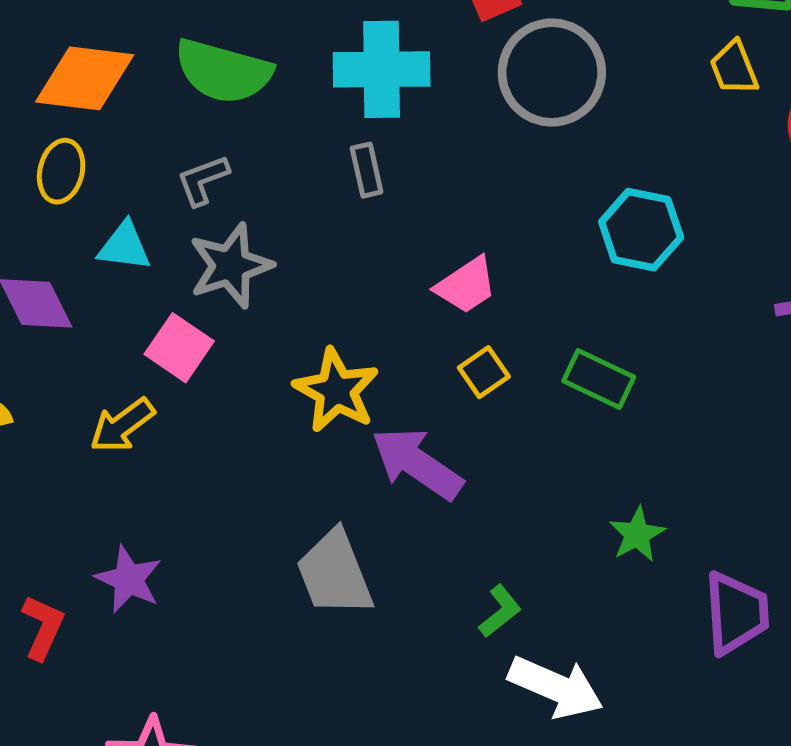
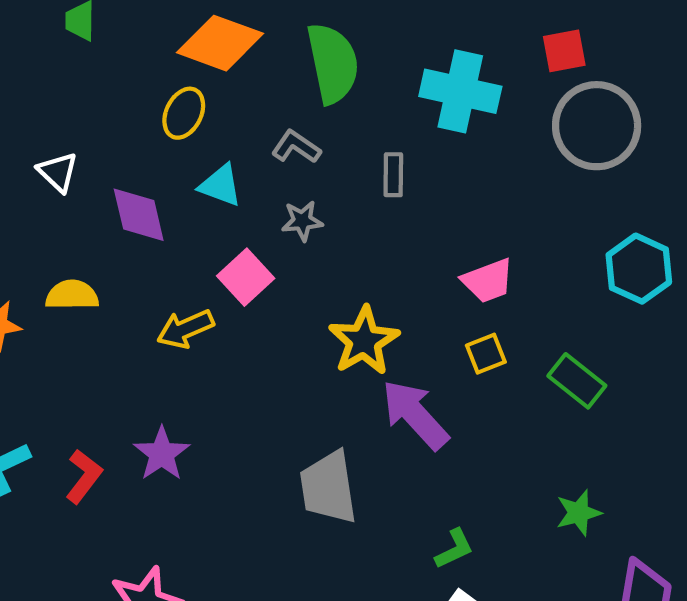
green semicircle: (223, 71) -> (333, 63), turned -130
gray rectangle: (367, 170) -> (393, 175), moved
gray L-shape: (203, 180) -> (296, 147), turned 42
gray star: (231, 266) -> (302, 221), size x0.6

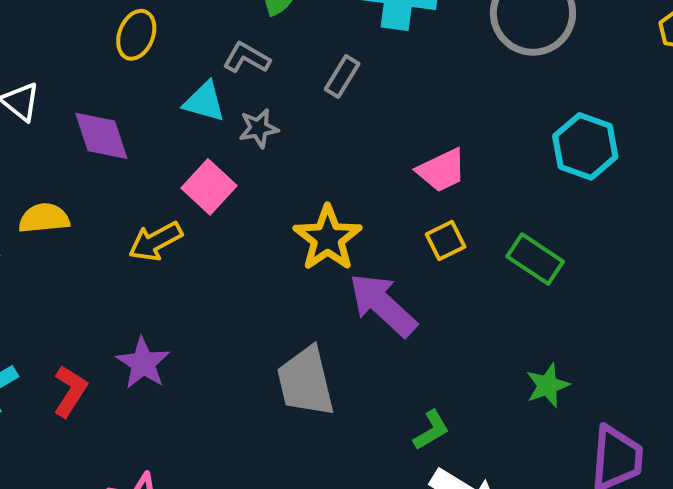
gray rectangle: (393, 175) -> (342, 77), turned 36
cyan triangle: (221, 185) -> (204, 102), moved

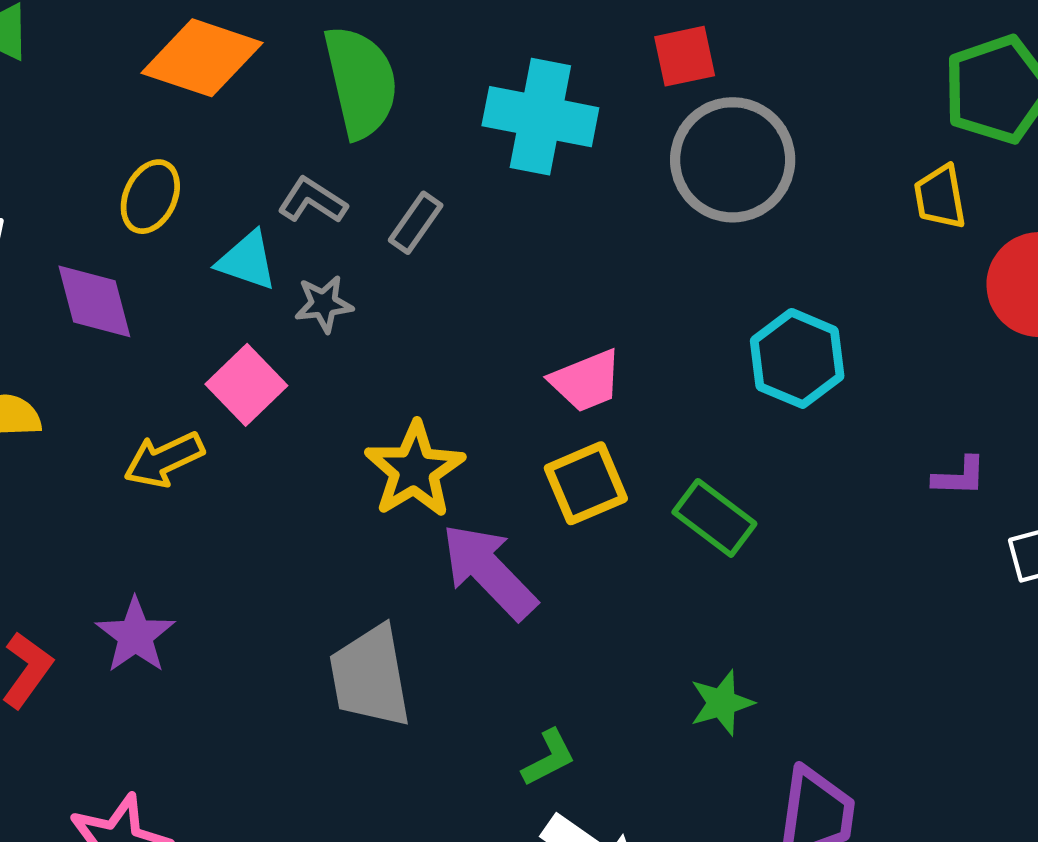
yellow ellipse: (136, 35) -> (150, 197), moved
gray rectangle: (342, 77) -> (416, 223), moved
yellow square: (446, 240) -> (586, 483), size x1.4

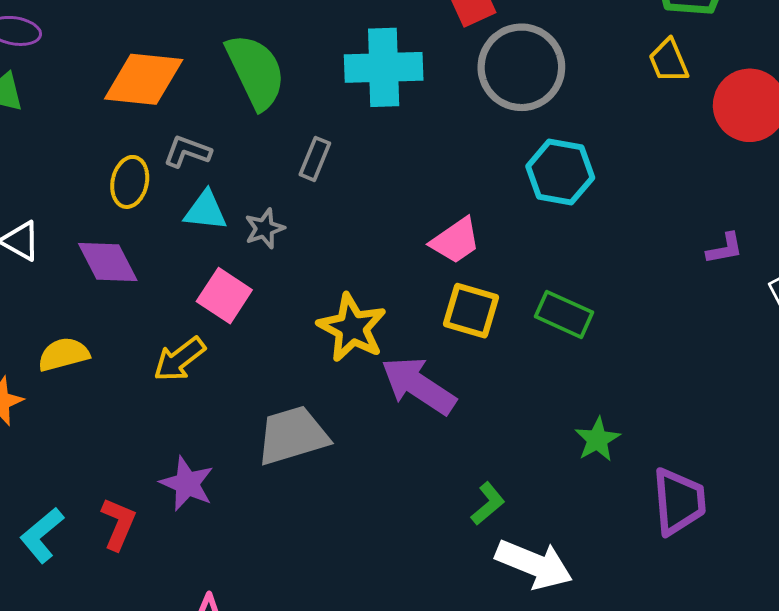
gray L-shape: (312, 201) -> (187, 152), moved
cyan hexagon: (797, 358) -> (560, 172), moved
yellow square: (586, 483) -> (471, 311), turned -38
gray trapezoid: (370, 676) -> (293, 435), moved, turned 96

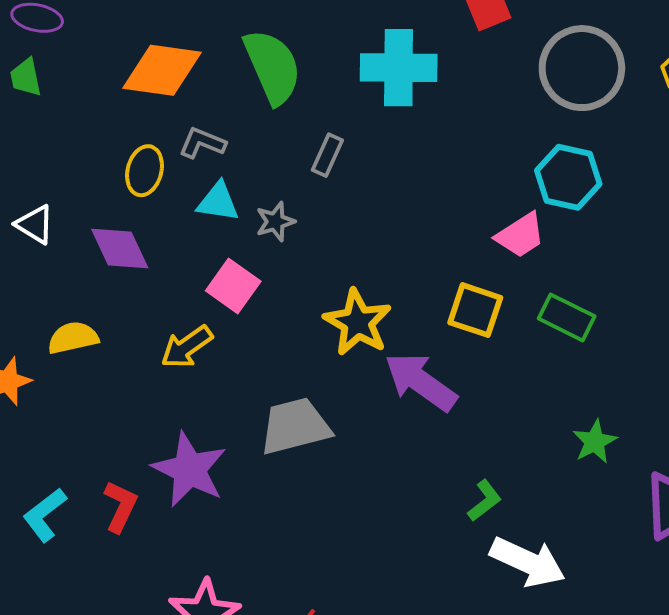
gray circle: (521, 67) -> (582, 68), moved
pink trapezoid: (455, 241) -> (520, 235), moved
purple star: (187, 484) -> (189, 470), size x1.4

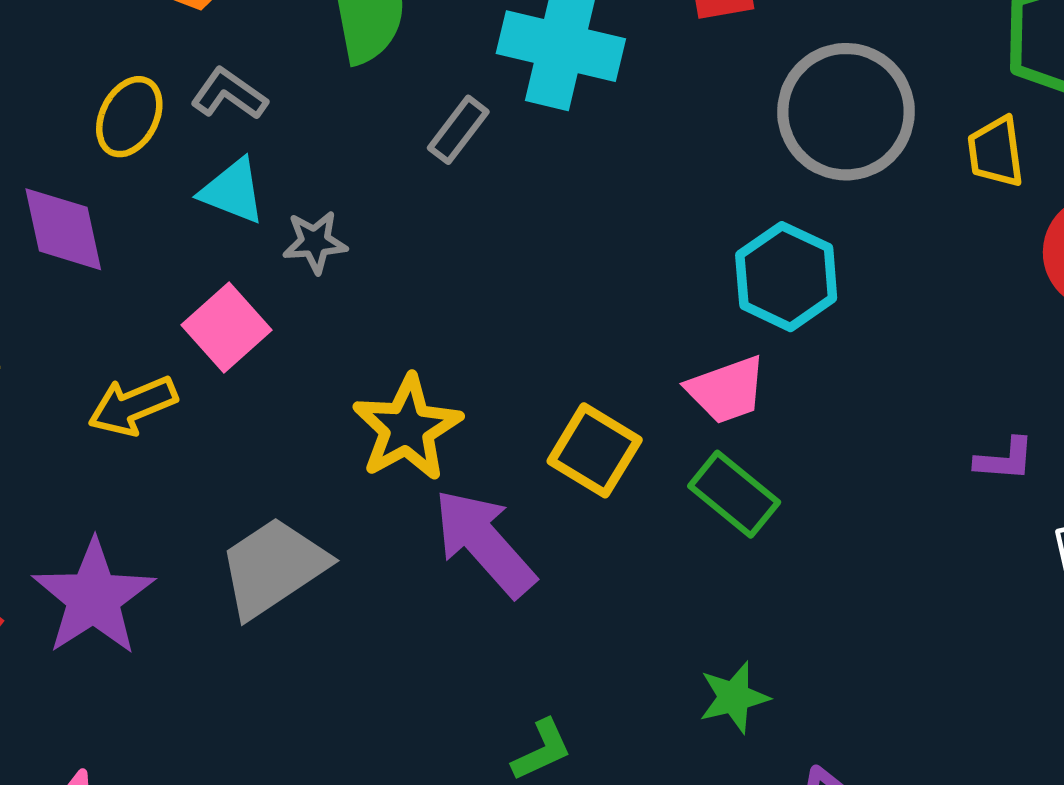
gray rectangle: (327, 155) -> (458, 130), moved
pink trapezoid: (520, 235) -> (726, 390), moved
gray trapezoid: (295, 426) -> (273, 567), turned -32

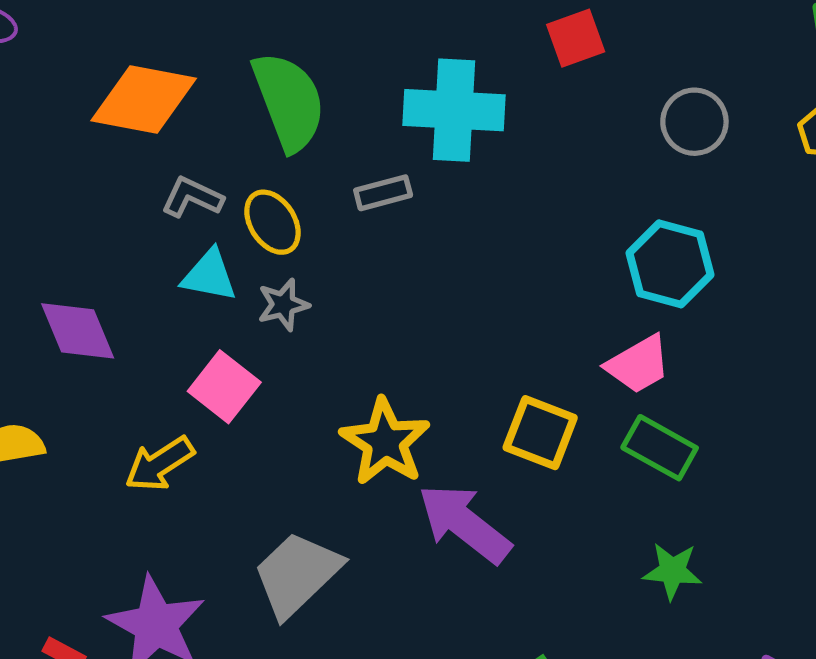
gray circle: (846, 112) -> (694, 122), size x0.6
yellow ellipse: (129, 117) -> (272, 222), moved, turned -50
gray rectangle: (458, 130) -> (383, 193), turned 48
green star: (734, 697) -> (672, 571), moved, turned 30

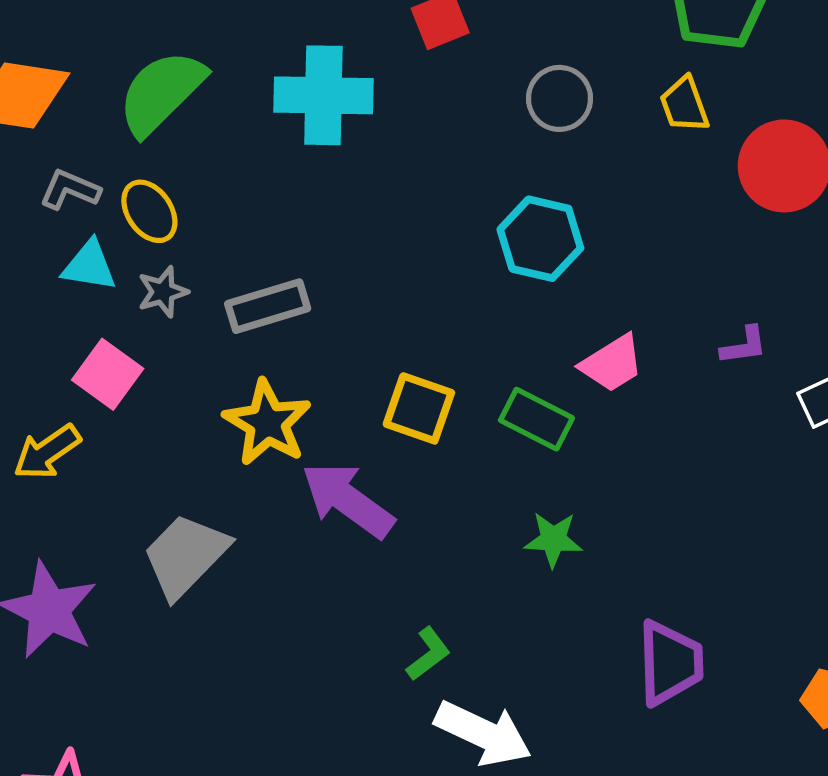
green semicircle: (289, 101) -> (161, 92), turned -112
gray rectangle: (383, 193) -> (268, 306), moved, size x1.5
pink trapezoid: (638, 364) -> (612, 363), moved

